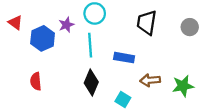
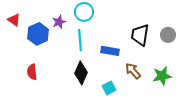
black trapezoid: (147, 23) -> (140, 35), moved
gray circle: (190, 27) -> (168, 35), moved
brown arrow: (150, 80) -> (133, 71), turned 54
cyan square: (123, 99) -> (109, 88), turned 32

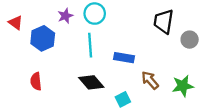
purple star: (59, 22) -> (65, 16), moved
black trapezoid: (140, 35) -> (164, 21), moved
black diamond: (81, 73) -> (91, 82), turned -65

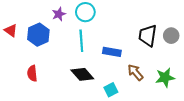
black trapezoid: (164, 21) -> (148, 36), moved
red triangle: (16, 23) -> (11, 30), moved

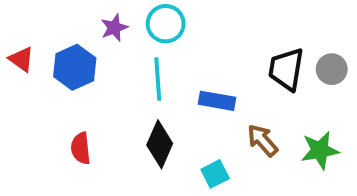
red semicircle: (32, 73) -> (81, 148), moved
black diamond: (82, 74) -> (160, 144), turned 65

